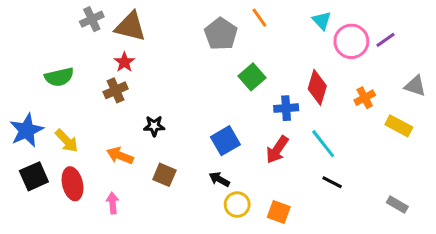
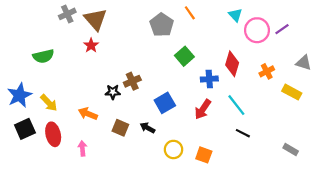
brown triangle: (130, 27) -> (95, 19), turned 35
brown cross: (116, 90) -> (132, 81), moved
black arrow: (219, 179) -> (147, 128), moved

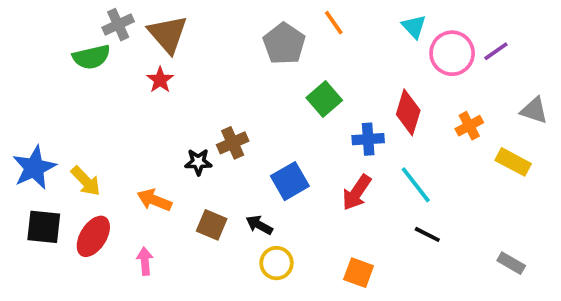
green semicircle: (43, 56) -> (91, 57), moved
black square: (25, 129) -> (44, 227), turned 30
red ellipse: (53, 134) -> (93, 236), turned 45
yellow circle: (173, 149) -> (277, 263), moved

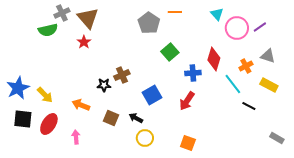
orange line: (334, 23) -> (175, 12), turned -56
gray triangle: (534, 110) -> (268, 56), moved
cyan line: (416, 185) -> (233, 84), moved
black line: (427, 234) -> (249, 106), moved
gray rectangle: (511, 263) -> (277, 138), moved

